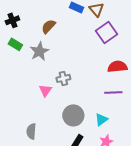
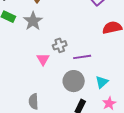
purple line: (113, 93) -> (82, 57), moved

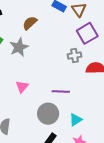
gray cross: (60, 45) -> (75, 55), moved

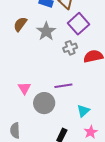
gray star: (19, 47) -> (46, 31), moved
gray circle: (48, 114) -> (44, 103), moved

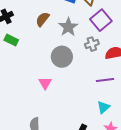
purple line: (63, 86) -> (105, 80), moved
gray circle: (44, 103) -> (62, 57), moved

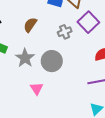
gray star: (68, 27) -> (25, 58), moved
gray cross: (92, 44) -> (65, 32), moved

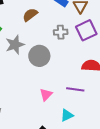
pink triangle: (37, 89) -> (46, 95), moved

